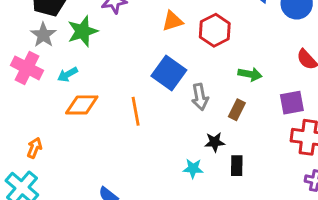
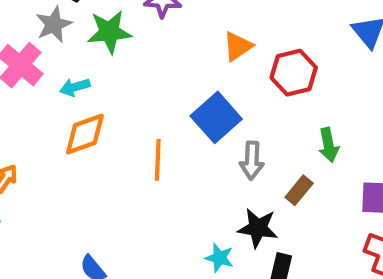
orange triangle: (172, 21) -> (238, 46), turned -30
green arrow: (250, 74) -> (329, 145), turned 55
orange diamond: (82, 105) -> (85, 134), turned -32
black star: (215, 142) -> (258, 228), size x1.4

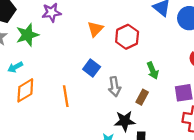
blue square: (216, 117) -> (92, 68), size x0.7

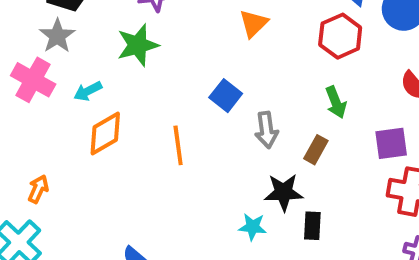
orange triangle: (95, 29) -> (253, 23), moved
green star: (27, 35) -> (138, 45), moved
red hexagon: (127, 37) -> (340, 36), moved

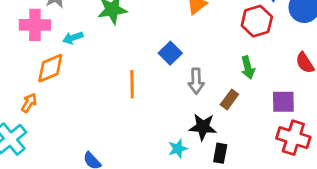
pink cross: (33, 80) -> (35, 25), turned -36
orange diamond: (105, 134) -> (50, 68), moved
cyan star: (253, 227) -> (178, 149), turned -30

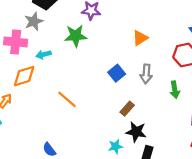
gray arrow: (196, 81) -> (146, 74), moved
orange line: (132, 84) -> (67, 99), moved, turned -54
brown rectangle: (229, 100) -> (127, 109), moved

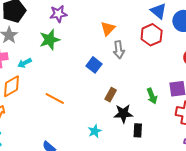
gray arrow: (146, 74) -> (119, 50), moved
green arrow: (175, 90) -> (152, 96), moved
cyan star: (116, 147) -> (95, 131), moved

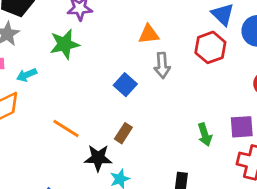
orange triangle: (108, 29) -> (149, 34), turned 35
brown rectangle: (111, 95) -> (123, 133), moved
black star: (123, 114) -> (98, 158), moved

